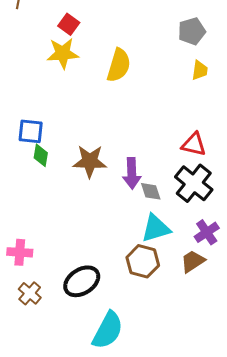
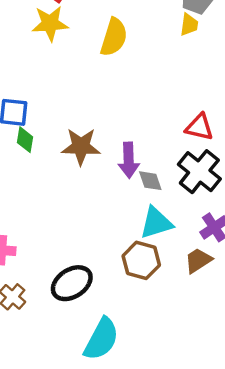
yellow trapezoid: (200, 70) -> (189, 25), moved

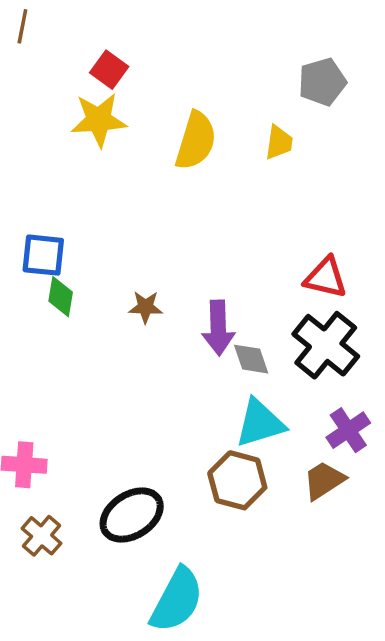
yellow trapezoid: (189, 25) -> (279, 142), moved
brown star: (81, 146) -> (146, 307), size x0.6

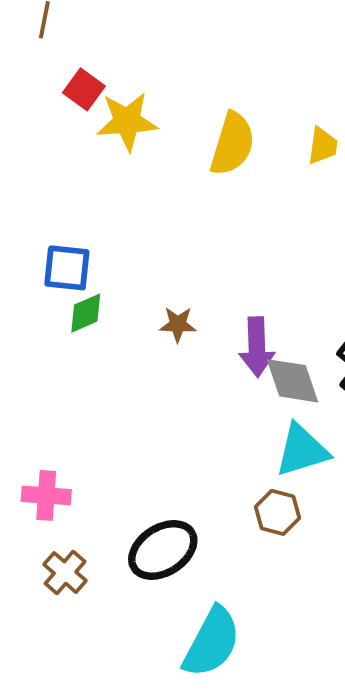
red square: (109, 70) -> (84, 89), moved
green diamond: (61, 297) -> (86, 313), turned 57
gray diamond: (251, 359) -> (293, 381), size x1.4
brown hexagon: (237, 480) -> (277, 512), size x0.7

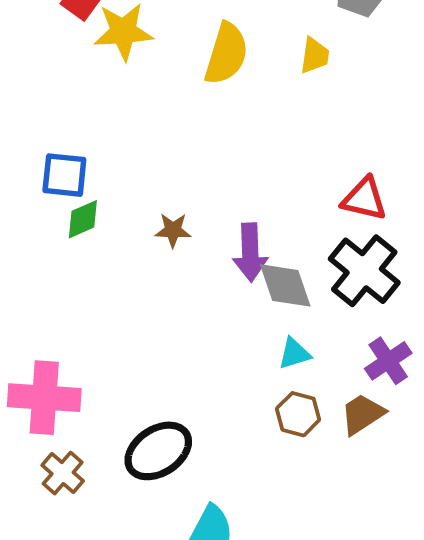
cyan triangle: (302, 450) -> (294, 353), size x0.6
pink cross: (46, 495) -> (44, 398), size x1.5
brown hexagon: (277, 512) -> (298, 414), moved

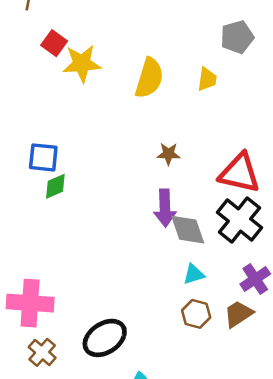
red triangle: (364, 199) -> (240, 173), size x1.4
brown star: (173, 230) -> (169, 154), moved

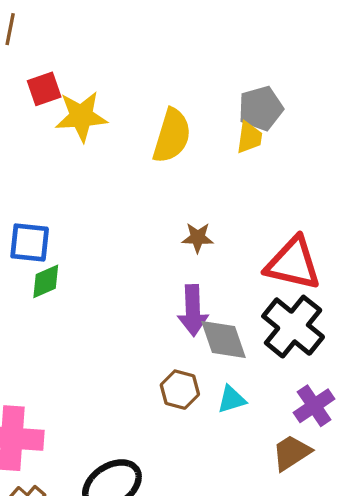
gray pentagon: (237, 37) -> (261, 108), moved
red square: (54, 43) -> (44, 89), turned 35
brown hexagon: (196, 314) -> (180, 390), moved

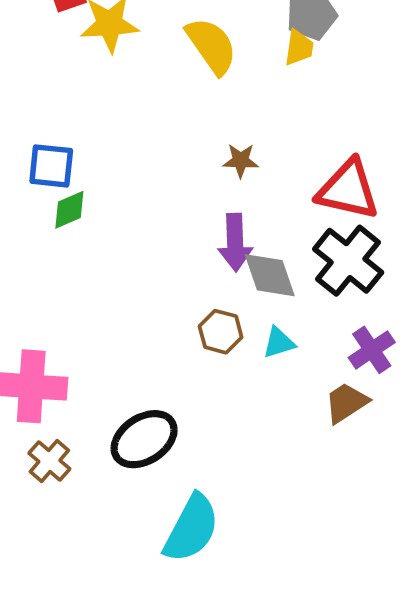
yellow semicircle: (172, 136) -> (211, 46), turned -52

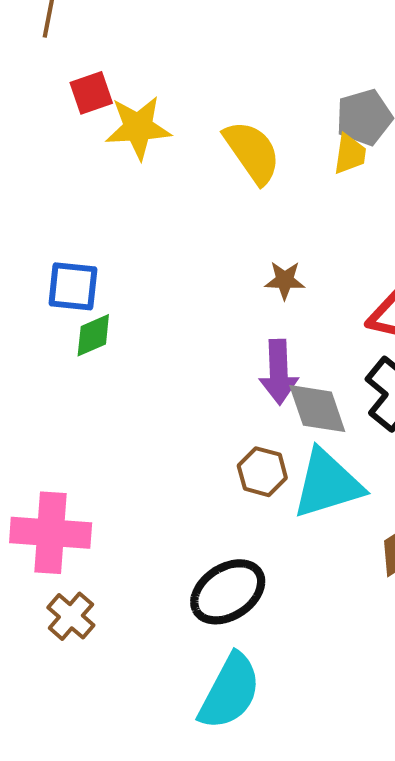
cyan triangle: (279, 343) -> (327, 484), size x2.0
black ellipse: (144, 439) -> (228, 592), moved

